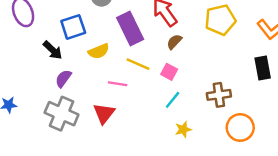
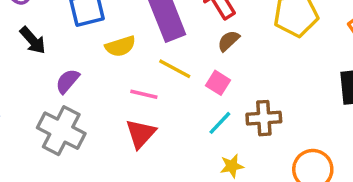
black arrow: (53, 50) -> (33, 40), moved
brown cross: (219, 95) -> (264, 118), moved
red triangle: (104, 113) -> (141, 134), moved

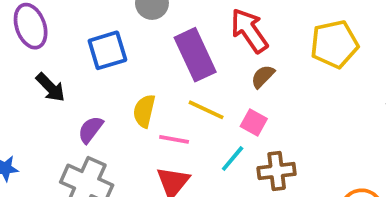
yellow semicircle: (120, 46) -> (144, 111), moved, turned 124
brown cross: (264, 118) -> (277, 171), moved
cyan line: (220, 123) -> (233, 158), moved

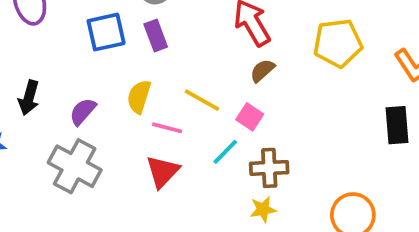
purple rectangle: (195, 55) -> (156, 35), moved, size x0.6
black arrow: (50, 87) -> (29, 98), moved, turned 56

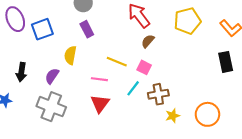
blue square: (106, 32) -> (42, 29), moved
yellow semicircle: (139, 97) -> (70, 55), moved
yellow star: (263, 209) -> (173, 116), moved

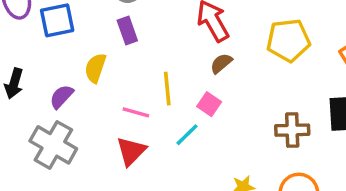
yellow line: (117, 62) -> (167, 89), turned 54
brown cross: (158, 94) -> (292, 130), moved

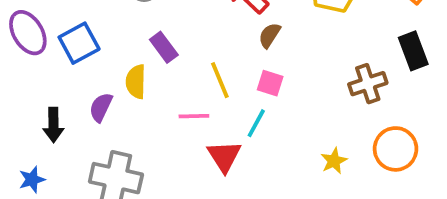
purple rectangle: (127, 31) -> (164, 47), moved
purple semicircle: (61, 97) -> (101, 107), moved
red triangle: (131, 151) -> (224, 156), moved

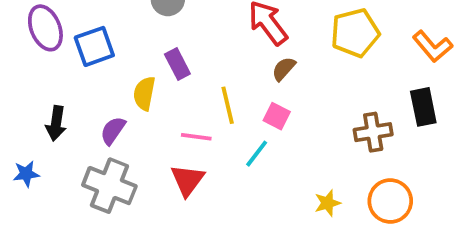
purple semicircle: (101, 107) -> (113, 131), moved
red triangle: (224, 156) -> (187, 180), moved

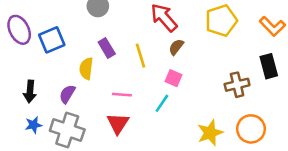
yellow line: (228, 105) -> (140, 56), moved
blue star: (26, 174) -> (33, 125), moved
yellow star: (327, 203) -> (210, 133), size x1.5

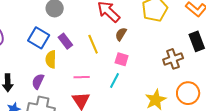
blue square: (52, 40) -> (39, 38), moved, turned -30

